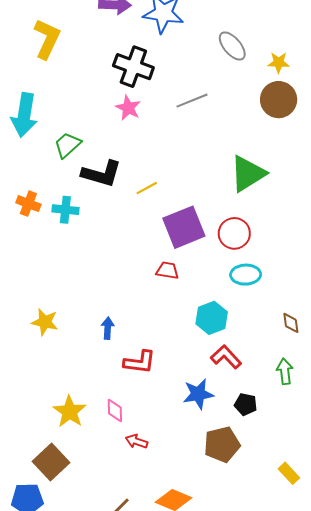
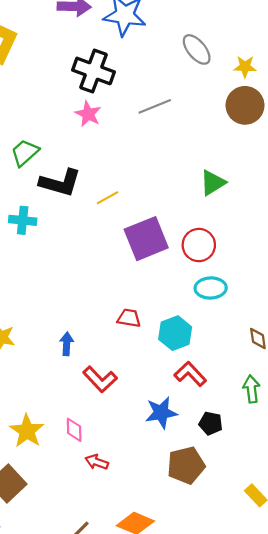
green triangle: (248, 174) -> (213, 183), size x0.7
red trapezoid: (167, 270) -> (129, 318), moved
red L-shape: (140, 362) -> (100, 379), turned 40

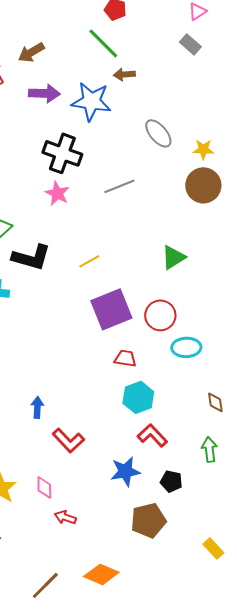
yellow line: (107, 198) -> (89, 261), moved
cyan ellipse: (211, 288) -> (186, 347), moved
red trapezoid: (129, 318) -> (125, 358), moved

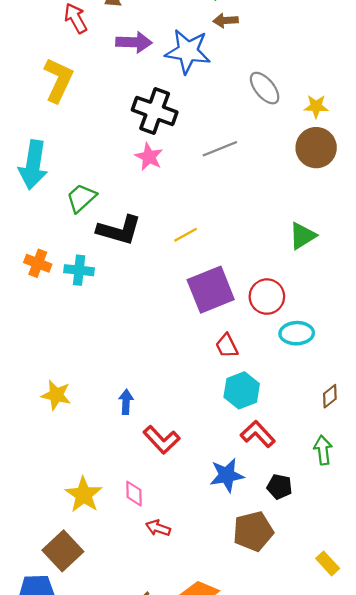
green triangle: (173, 257) -> (302, 236), moved
red trapezoid: (125, 358) -> (227, 346), turned -125
brown diamond: (215, 402) -> (330, 396), turned 60

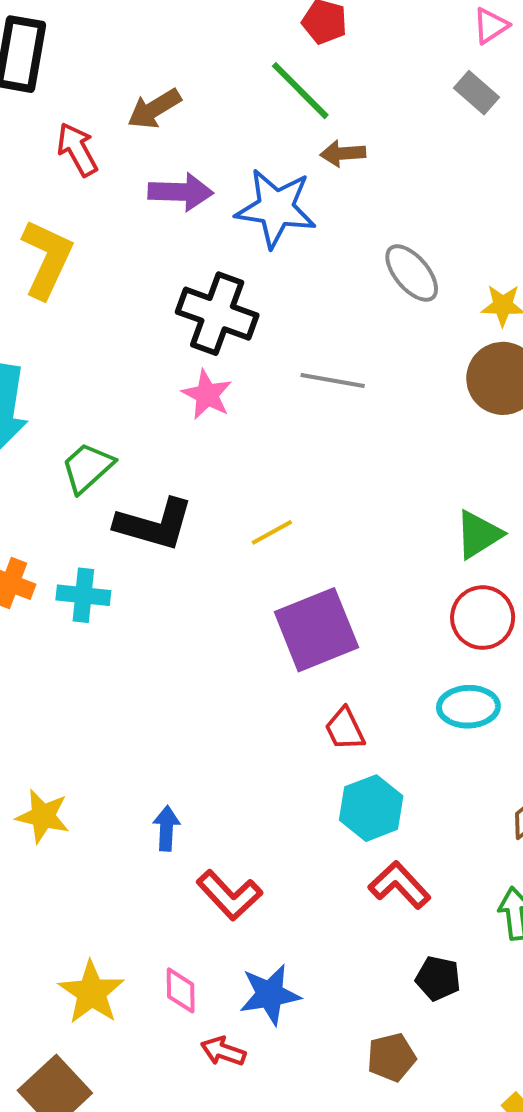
gray line: (220, 149) -> (333, 380), turned 32
red circle: (267, 297) -> (483, 618), moved
blue star: (227, 475) -> (270, 994), moved
brown pentagon: (253, 531) -> (391, 1057), size x0.7

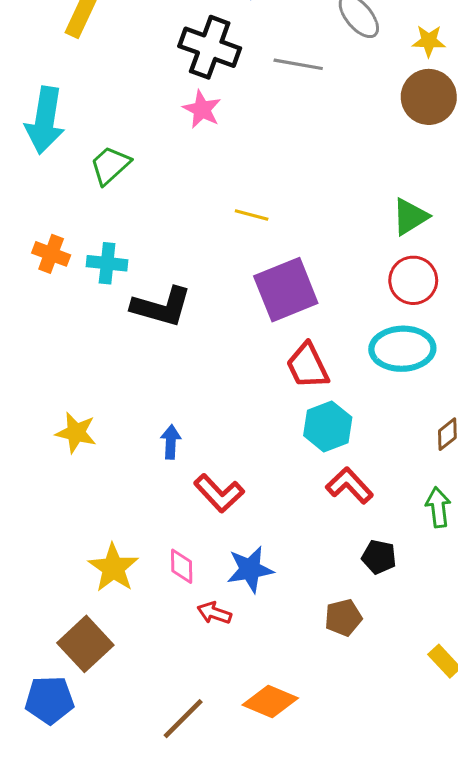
gray line: (333, 380) -> (298, 64), moved
black L-shape: (154, 524) -> (161, 307), moved
yellow line: (272, 532) -> (252, 215), turned 44
cyan ellipse: (468, 707) -> (402, 349), size x1.4
red trapezoid: (345, 729) -> (308, 366), size x1.4

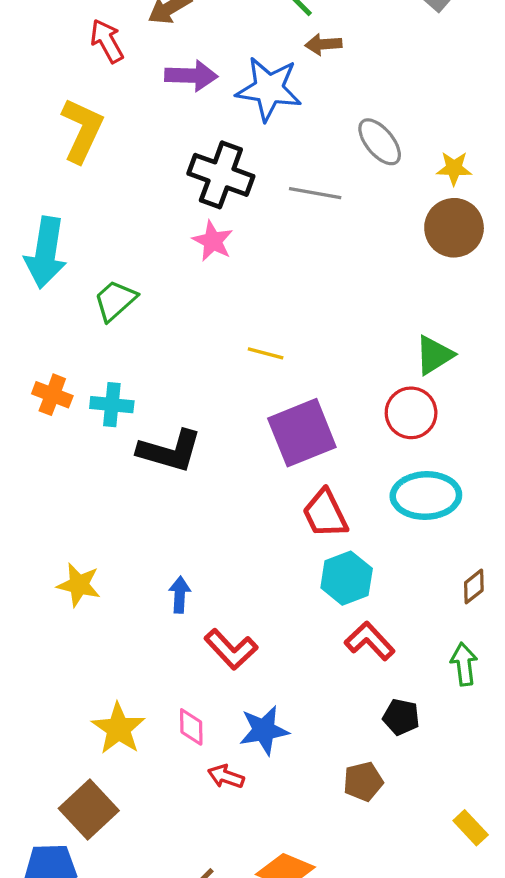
red circle: (413, 280) -> (411, 413), moved

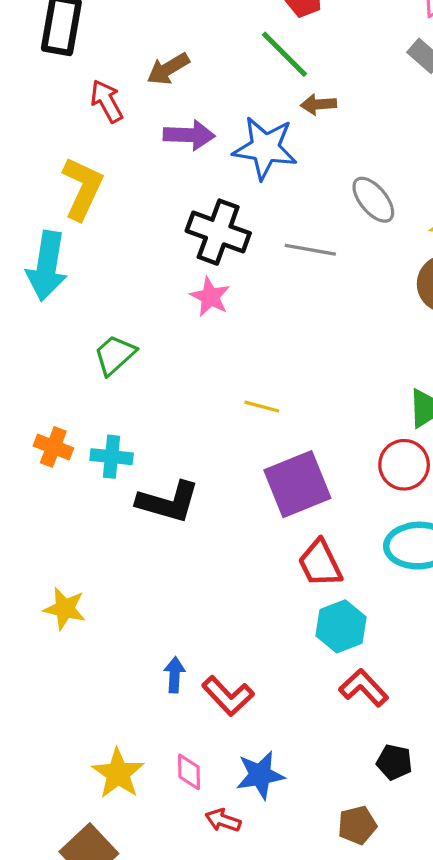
cyan arrow: (46, 253) -> (47, 266), moved
yellow star: (79, 585) -> (65, 609), moved
blue arrow: (180, 595) -> (175, 675), moved

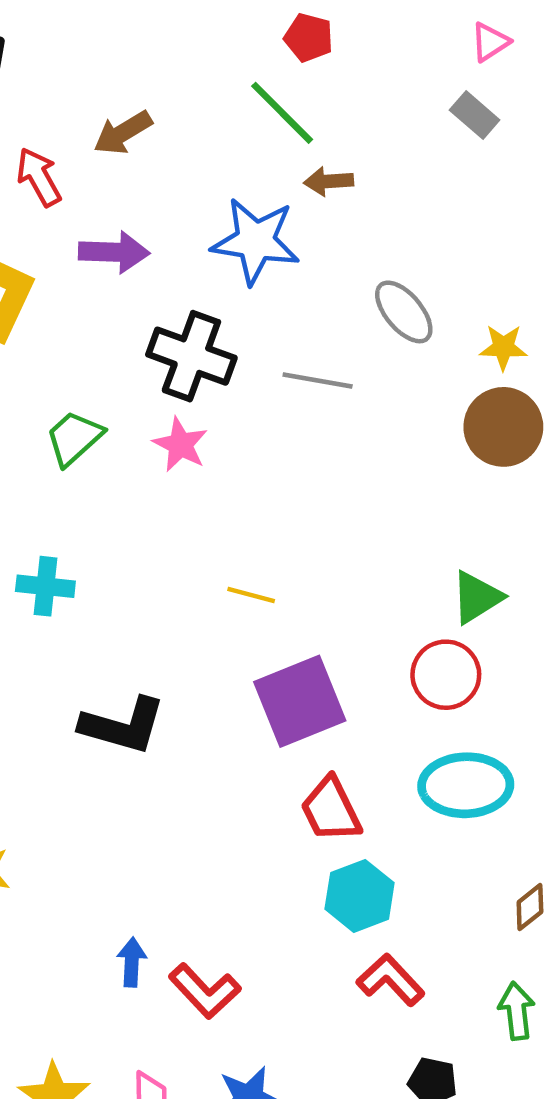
purple arrow: (189, 135) -> (114, 252), moved
green trapezoid: (115, 355) -> (74, 438), moved
cyan cross: (112, 457) -> (45, 586), moved

